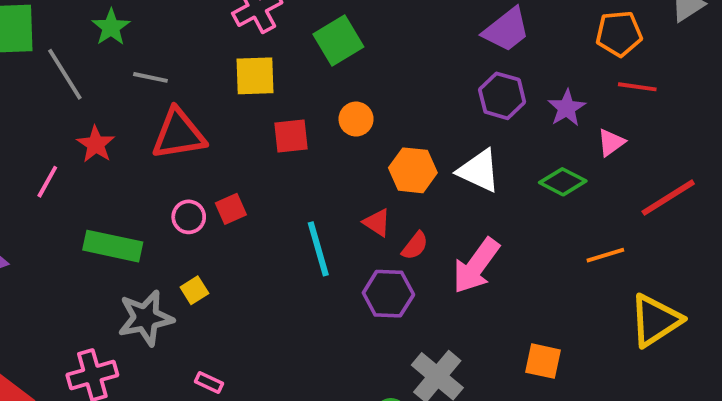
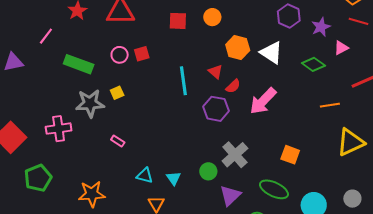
pink line: (47, 182) -> (46, 36), moved

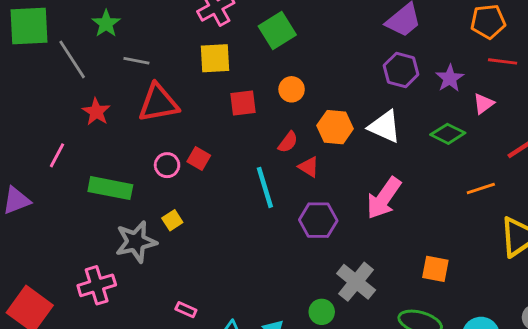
red square: (142, 54) -> (199, 159), turned -35
red semicircle: (233, 86) -> (288, 142), moved
pink rectangle: (118, 141) -> (186, 310), moved

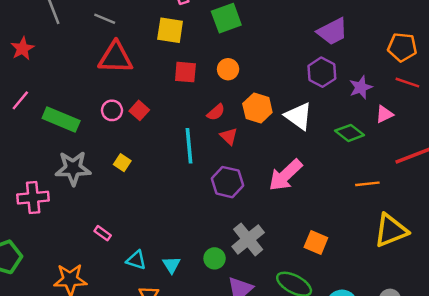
red star: (96, 112) -> (22, 49), moved
pink line: (57, 155) -> (20, 100), moved
yellow square: (172, 220) -> (122, 163), moved, turned -35

